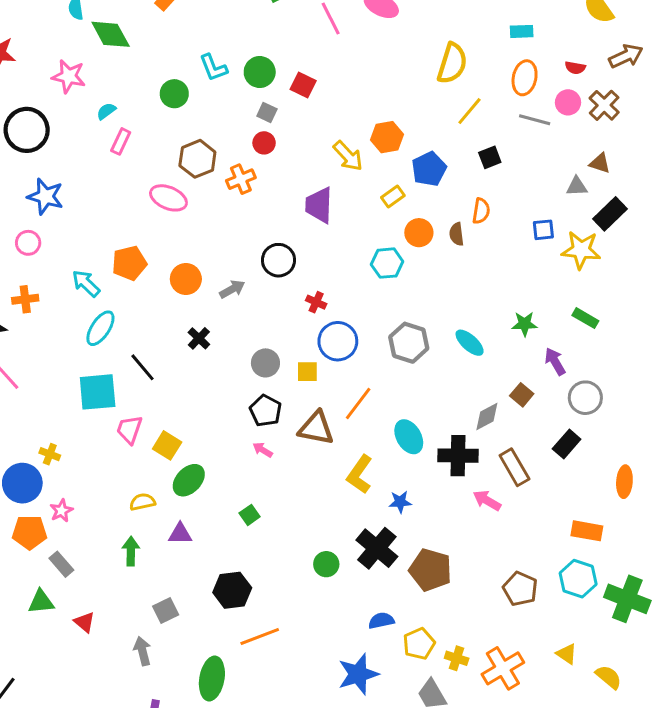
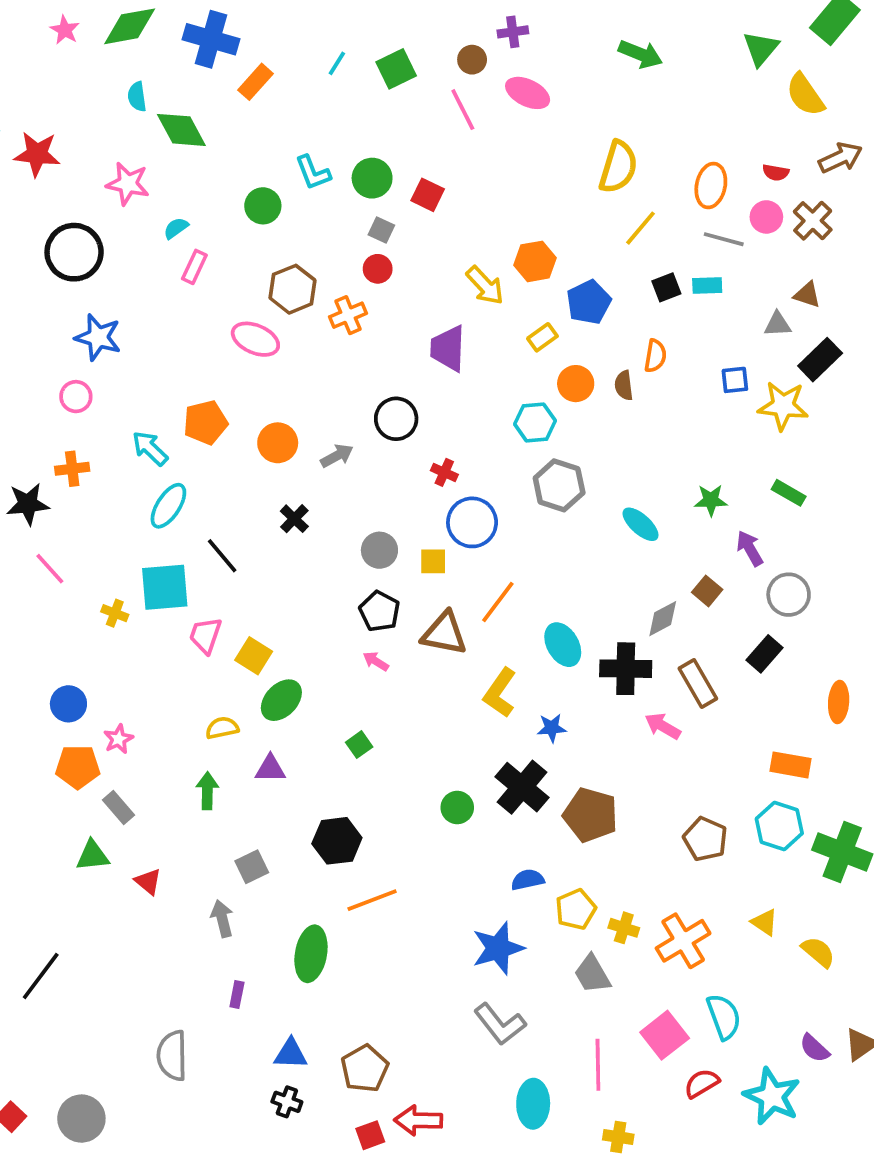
cyan rectangle: (522, 31) -> (707, 285), moved
gray hexagon: (409, 343) -> (559, 485), moved
yellow cross: (50, 454) -> (115, 613), moved
blue circle: (22, 483) -> (68, 704), size x0.7

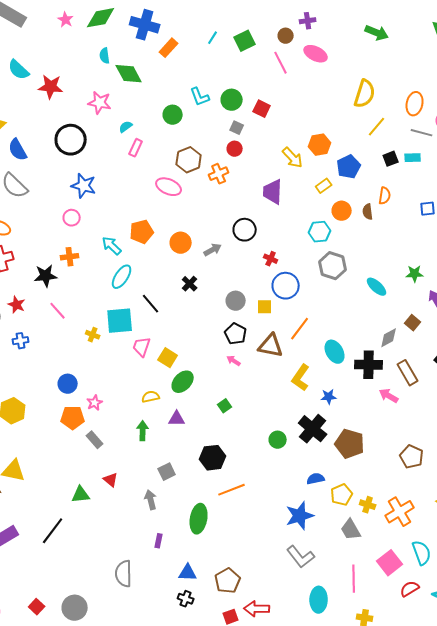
green triangle: (93, 856) -> (81, 495), moved

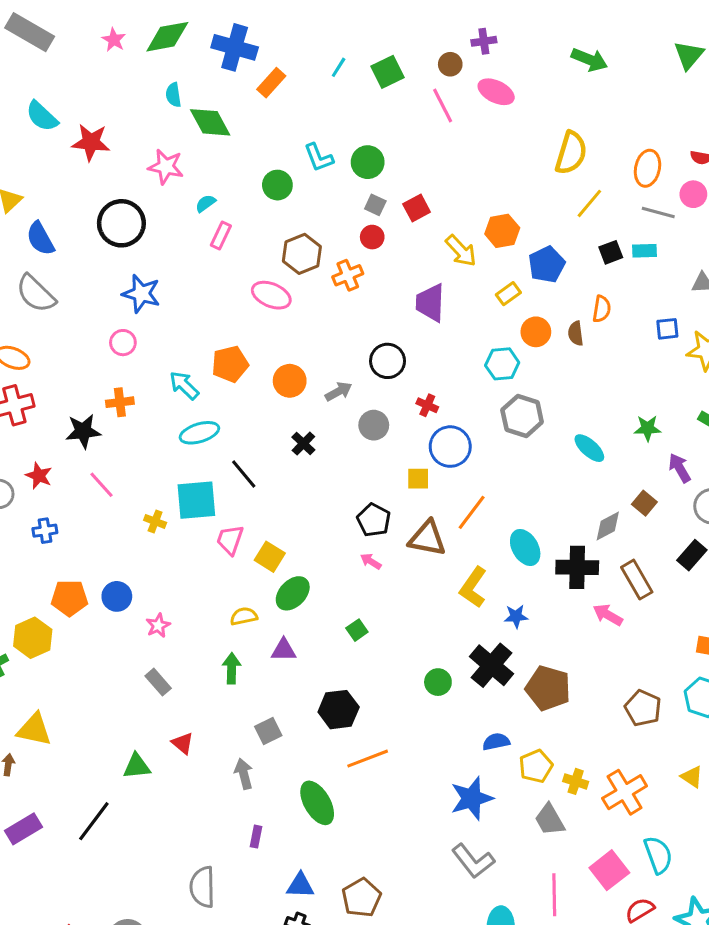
red square: (262, 109) -> (417, 208), moved, turned 36
cyan ellipse: (122, 277) -> (199, 433), turned 40
gray circle: (236, 301) -> (374, 425), moved
orange pentagon: (73, 418) -> (69, 598), moved
green ellipse: (199, 519) -> (317, 803), turned -40

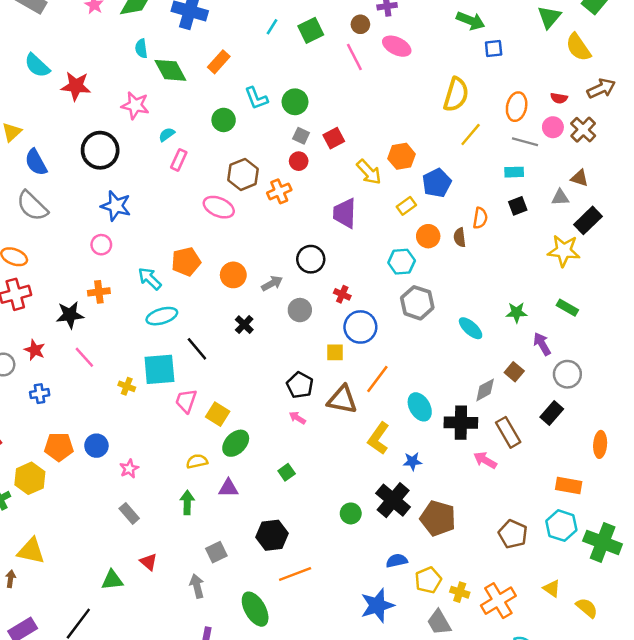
orange rectangle: (271, 83) -> (219, 62), moved
black square: (611, 252) -> (518, 206), moved
blue square: (667, 329) -> (494, 49), moved

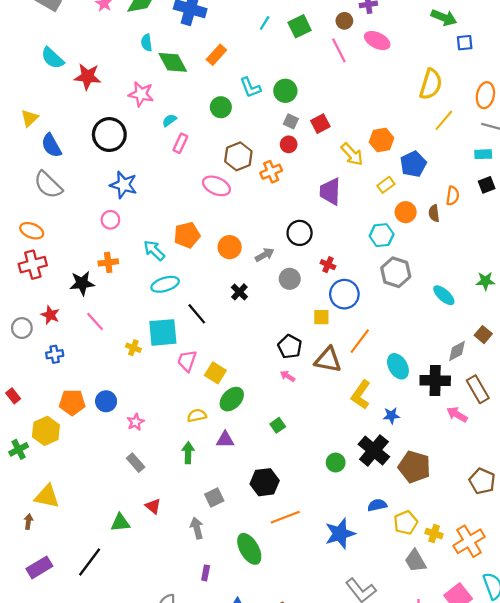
blue star: (377, 605) -> (340, 534), moved

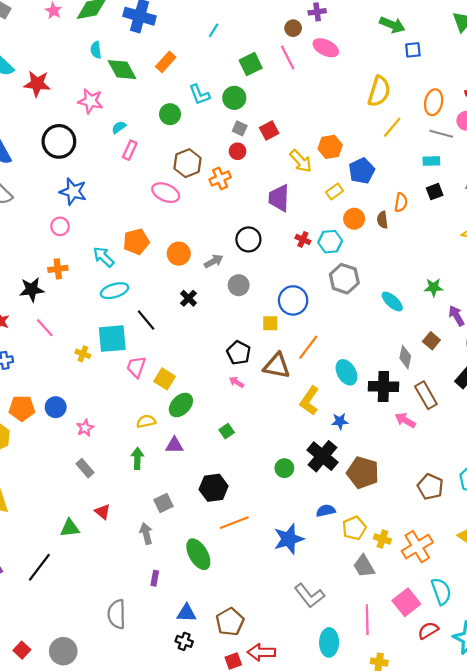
green square: (300, 26) -> (251, 64), moved
red cross: (328, 265) -> (303, 239), moved
gray diamond: (457, 351) -> (405, 357), turned -50

